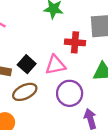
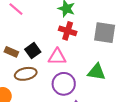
red cross: (75, 42) -> (68, 31), moved

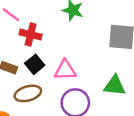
red cross: (68, 31) -> (31, 35), moved

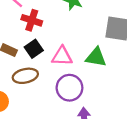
green triangle: (115, 86) -> (96, 57), moved

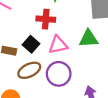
red cross: (32, 20) -> (46, 19), moved
purple circle: (69, 88) -> (59, 74), moved

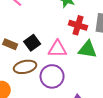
red cross: (46, 19) -> (78, 25), moved

